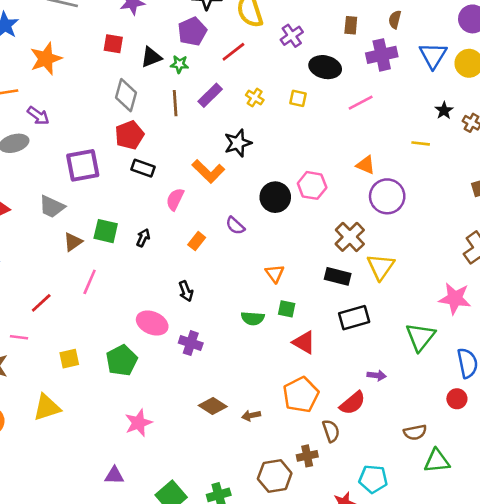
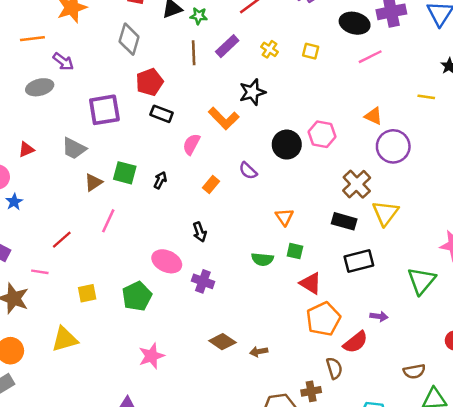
black ellipse: (325, 67) -> (355, 23), moved
gray diamond: (126, 95) -> (129, 39), moved
orange pentagon: (301, 395) -> (323, 319), moved

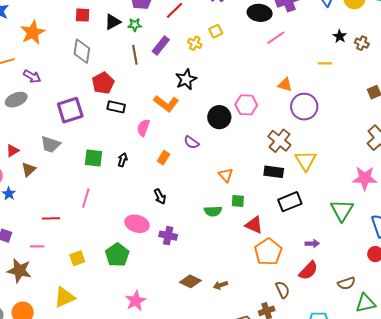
yellow square: (311, 51) -> (216, 31), moved, turned -32
brown triangle: (93, 182) -> (29, 169), moved
red line: (62, 240) -> (51, 218), turned 48
red semicircle: (355, 342) -> (308, 271), moved

